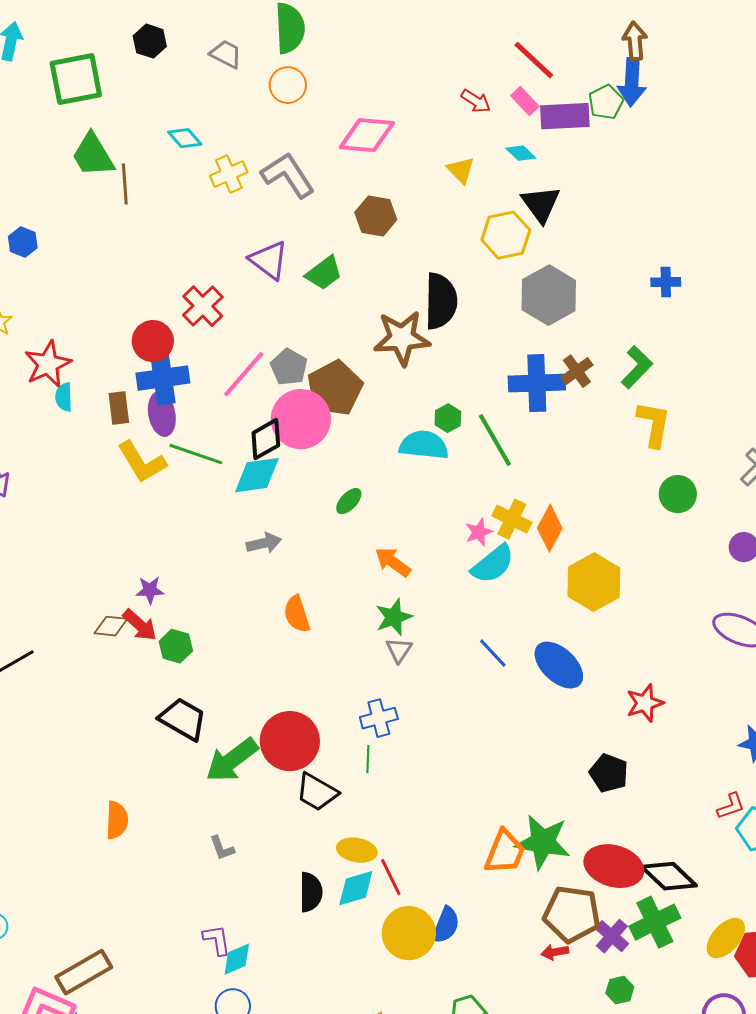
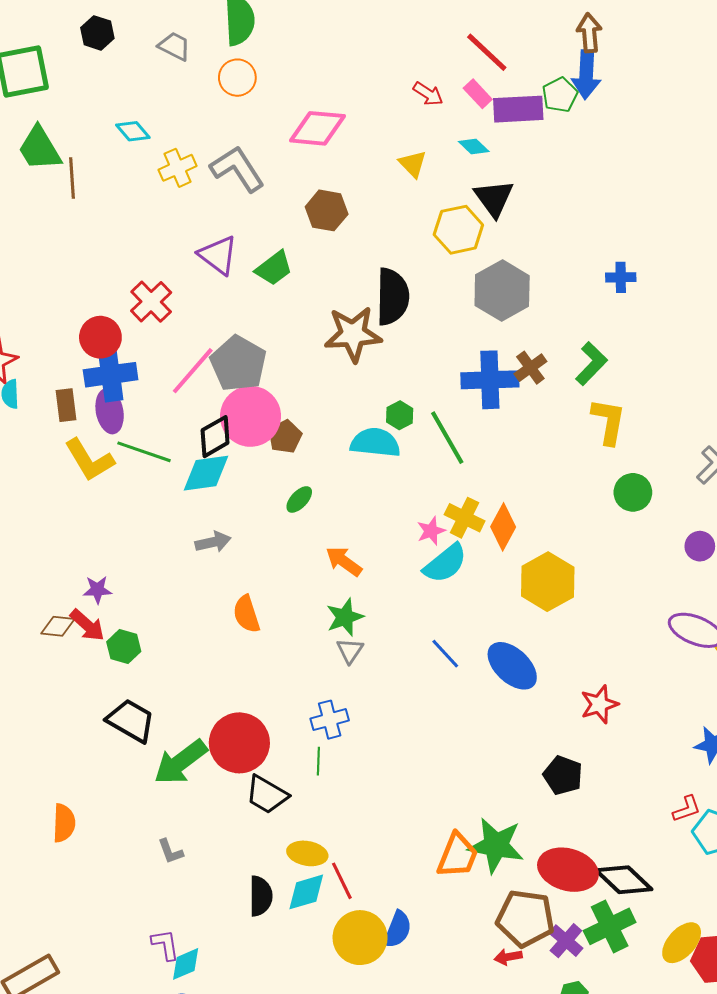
gray pentagon: (289, 367) -> (238, 364), size x1.5
brown pentagon: (335, 388) -> (285, 437), moved, size x0.6

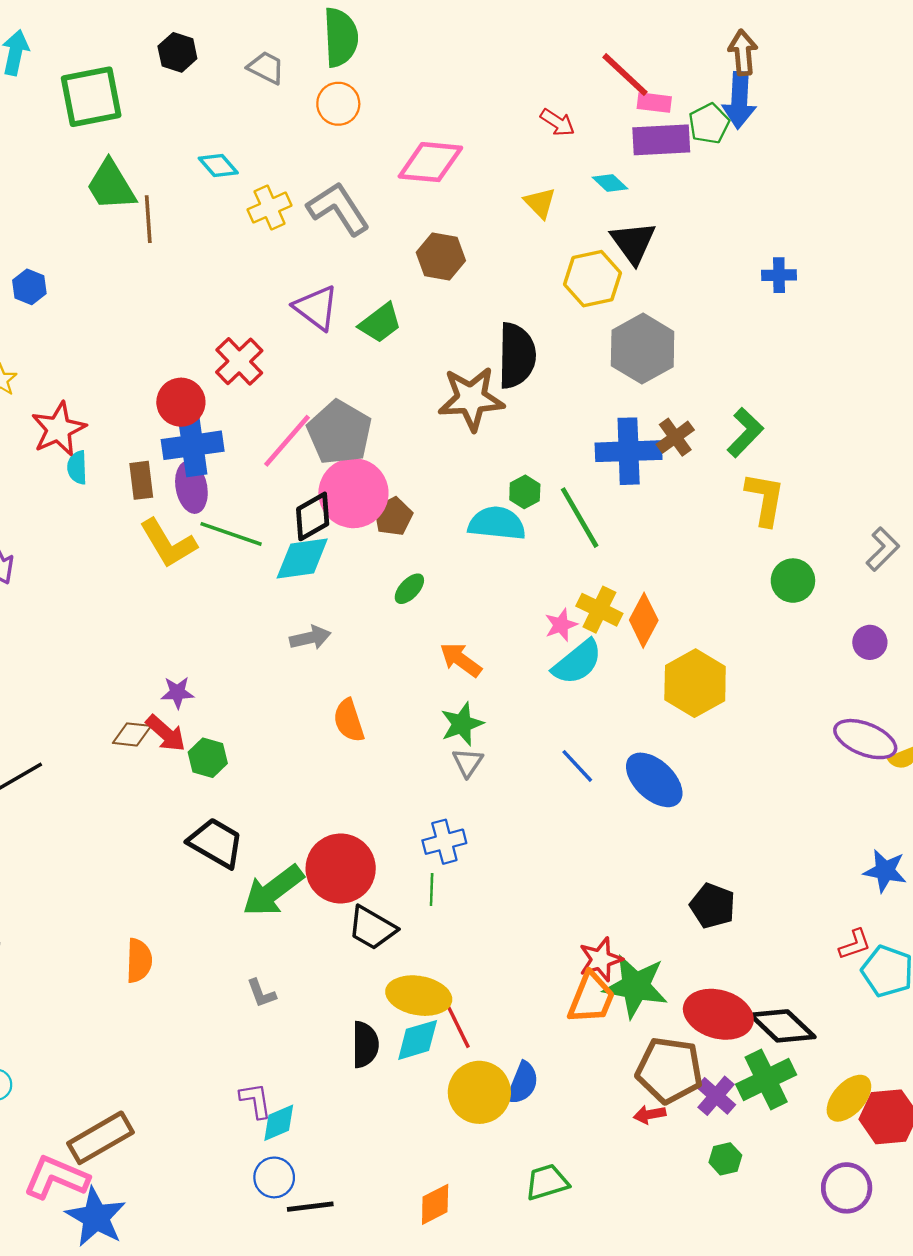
pink rectangle: (478, 94) -> (654, 103), moved, turned -40
blue cross: (621, 277) -> (779, 275), moved
red star: (599, 704) -> (601, 959), moved
yellow ellipse: (307, 853) -> (419, 996), size x1.4

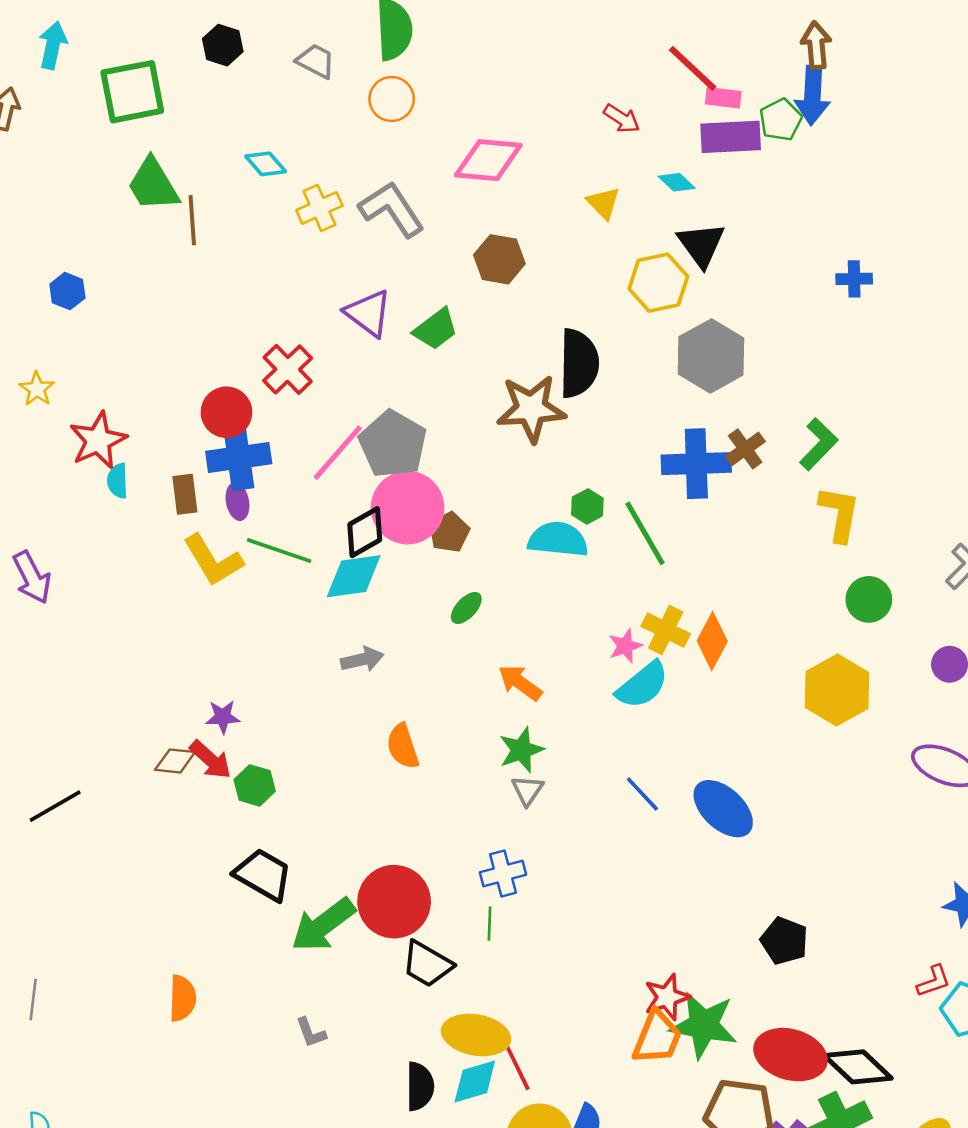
purple ellipse: (191, 487) -> (237, 502), size x0.7
yellow hexagon: (695, 683) -> (837, 690), moved

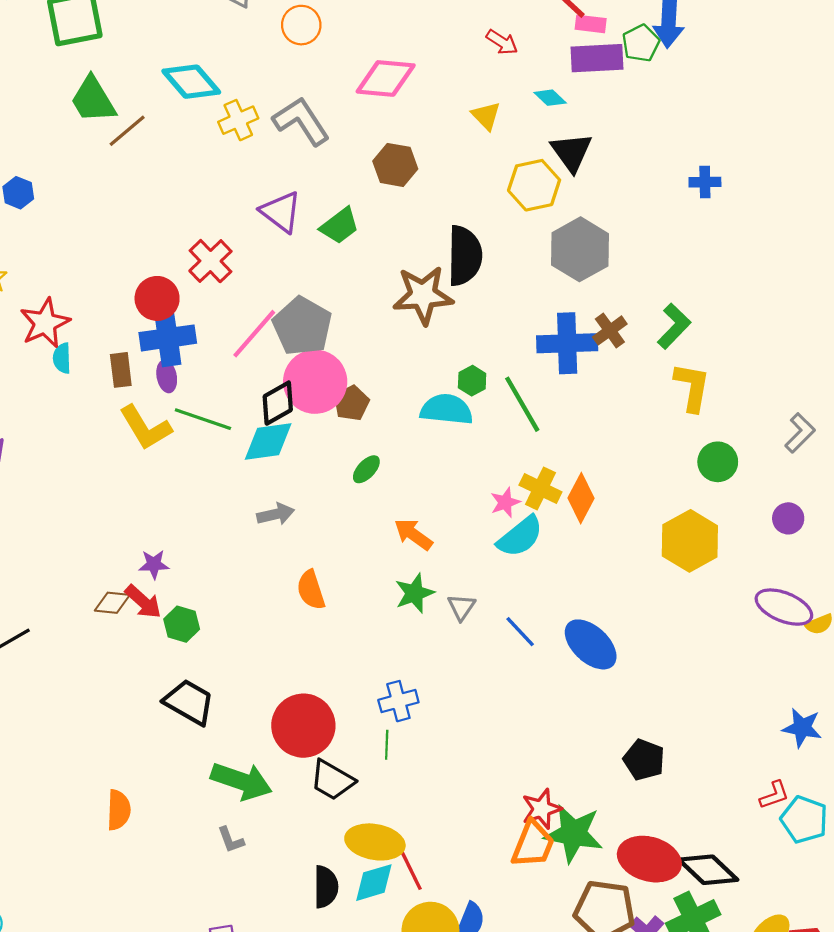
cyan diamond: (266, 164) -> (191, 82), size x1.6
brown line: (192, 220) -> (127, 131), turned 54
gray triangle: (527, 790) -> (461, 607), moved
green arrow: (323, 925) -> (241, 781), moved, turned -124

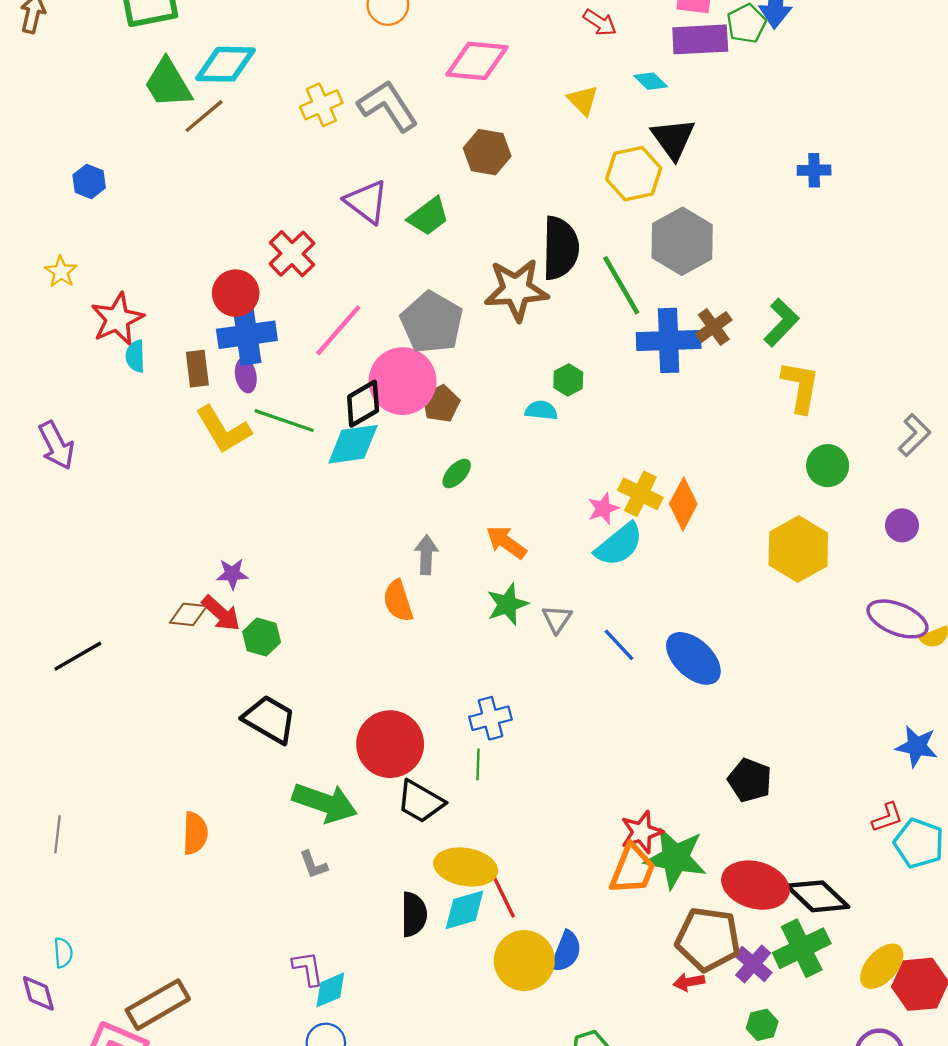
cyan diamond: (191, 82) -> (225, 64), moved, turned -48
gray pentagon: (302, 326) -> (432, 322), moved
green line: (522, 404) -> (621, 285), moved
cyan semicircle: (446, 409) -> (541, 410), size x0.6
gray arrow: (276, 514) -> (426, 555), moved, turned -75

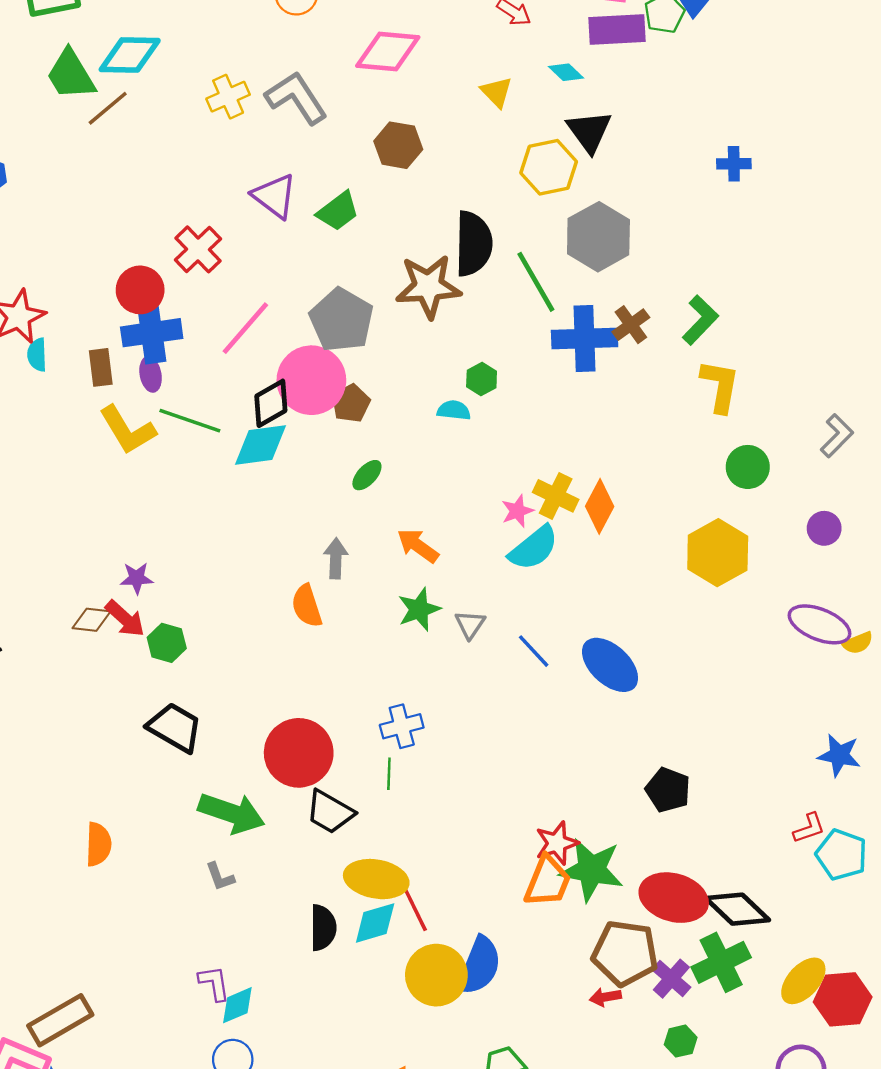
blue semicircle: (566, 952) -> (479, 966), size x1.4

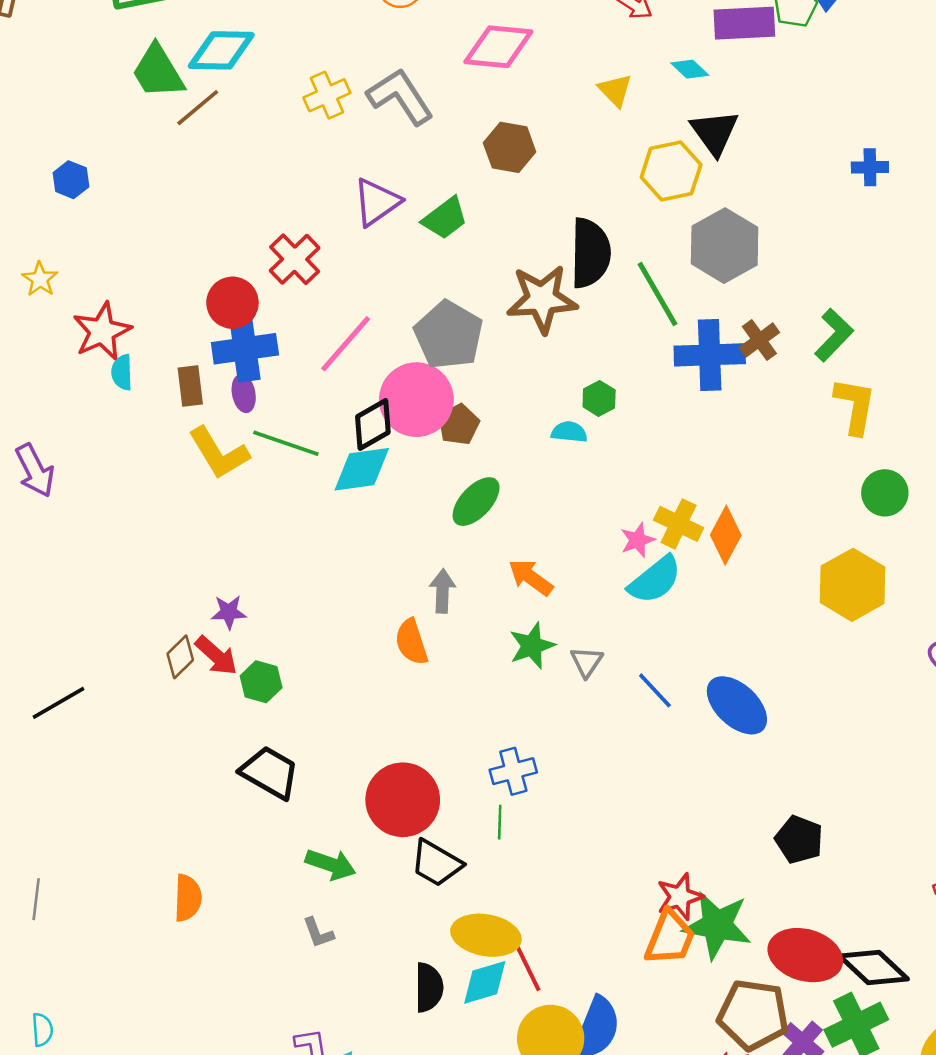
purple triangle: (274, 196) -> (377, 202), turned 48
green ellipse: (367, 475) -> (476, 502), size x1.5
brown diamond: (91, 620) -> (180, 657), turned -51
green arrow: (232, 813) -> (331, 864), size x0.7

